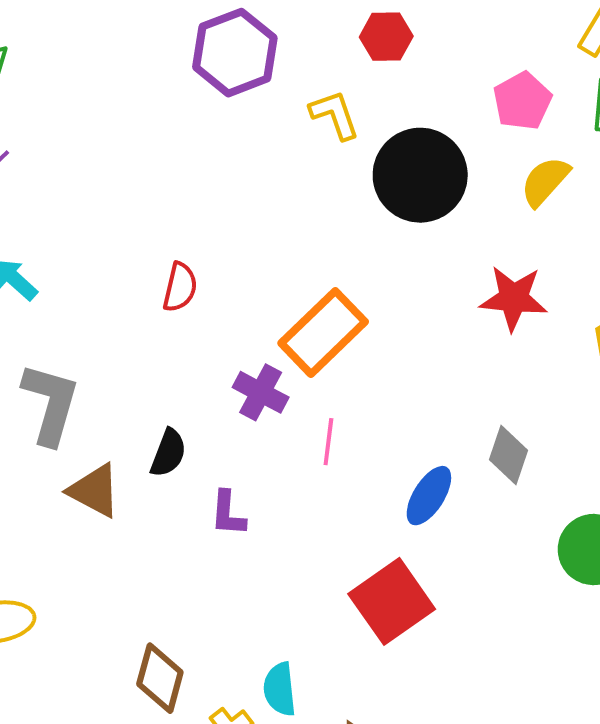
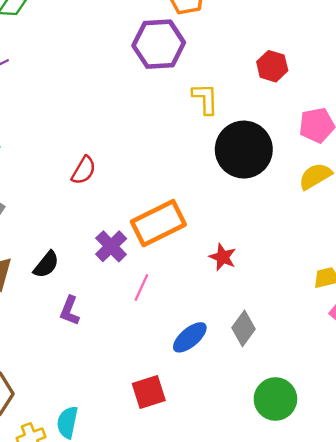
red hexagon: (386, 37) -> (272, 66), moved
red star: (514, 298) -> (223, 257), moved, size x0.7
red square: (392, 601) -> (149, 392), size x0.7

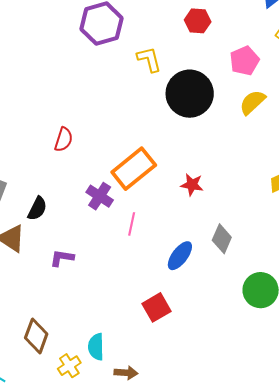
black semicircle: (46, 265) -> (37, 209), moved
purple L-shape: (70, 311) -> (62, 258), moved, turned 90

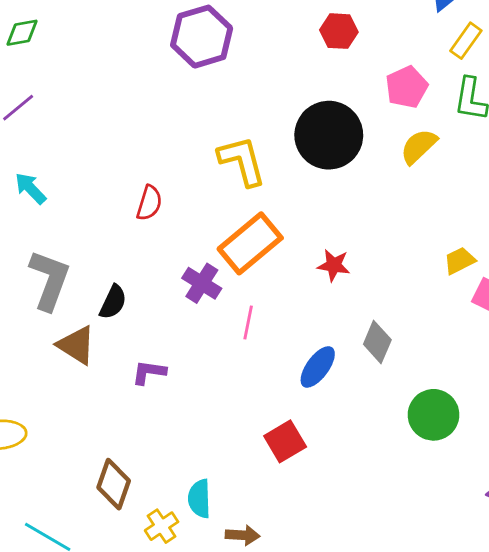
yellow L-shape: (149, 59) -> (242, 161), moved, size x1.4

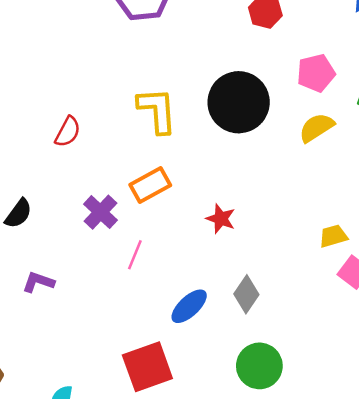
orange rectangle: (250, 243) -> (150, 185), size x0.7
green circle: (434, 415) -> (259, 366), moved
red square: (285, 441) -> (147, 367), size x1.4

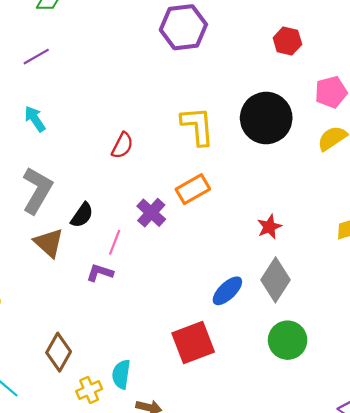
red star: (221, 219) -> (269, 227), moved, turned 30
pink line: (135, 255) -> (115, 242), moved
gray diamond: (246, 294) -> (276, 280), size x1.4

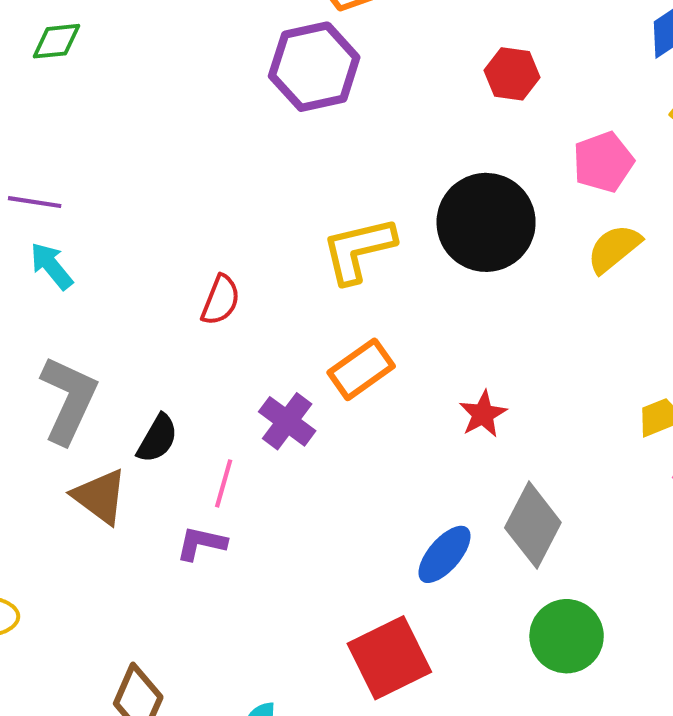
purple line: (36, 57) -> (35, 202), moved, turned 44
yellow L-shape: (197, 126) -> (358, 250), turned -93
red star: (269, 227) -> (483, 414), moved

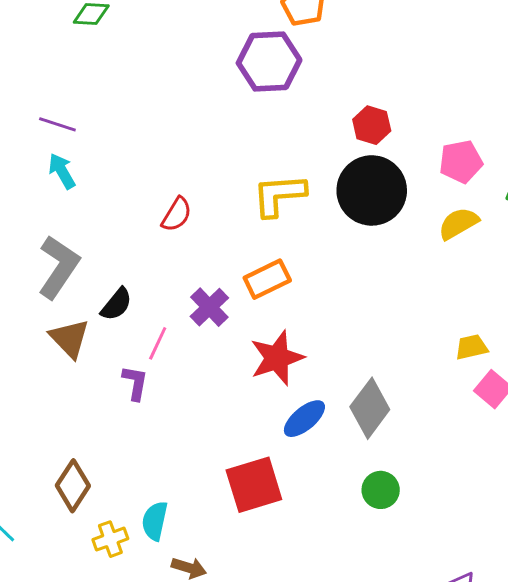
red hexagon: (512, 74) -> (372, 125), moved
red star: (483, 414) -> (277, 358), moved, size x1.6
purple L-shape: (201, 543) -> (135, 383), turned 78
green circle: (567, 636) -> (381, 490), size x0.7

